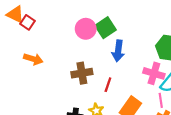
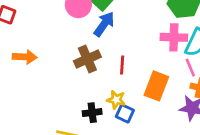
blue arrow: (118, 51) -> (104, 24), moved, turned -138

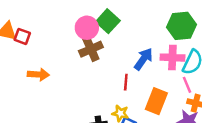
blue arrow: (104, 24) -> (143, 59), moved
brown cross: (87, 59) -> (91, 49), moved

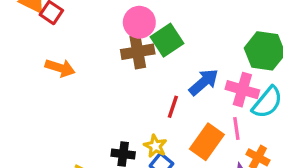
green square: (108, 21) -> (167, 40), moved
pink line: (187, 85) -> (236, 129), moved

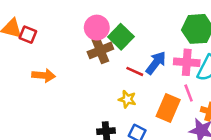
red line: (173, 107) -> (135, 71), moved, turned -72
yellow star: (155, 146) -> (127, 99), moved

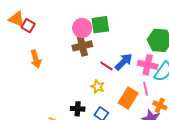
green square: (121, 37) -> (100, 25), moved, turned 30
orange arrow: (44, 76) -> (36, 59), turned 60

